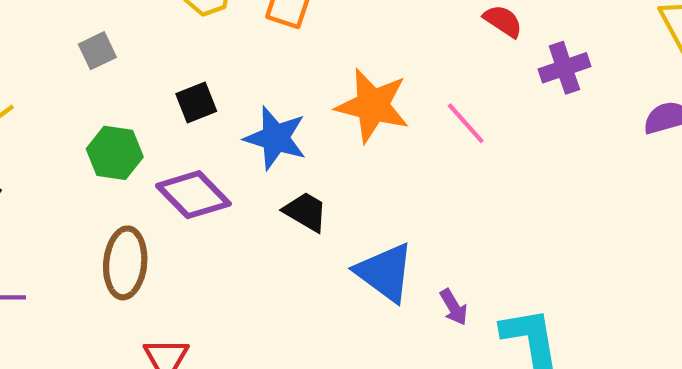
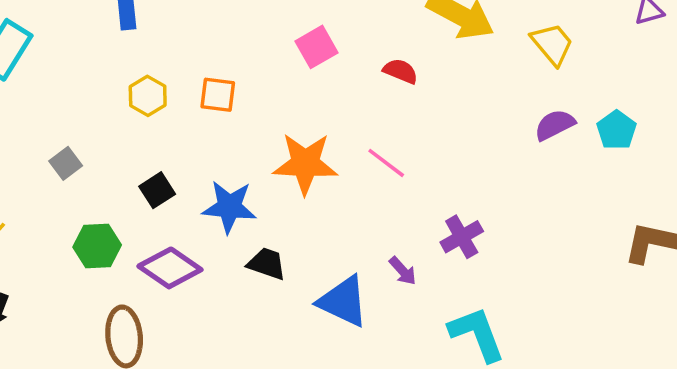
purple cross: (564, 68) -> (462, 237), moved
purple arrow: (454, 307) -> (403, 271), moved

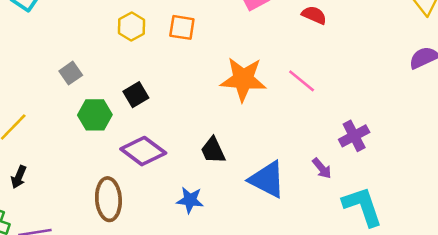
blue star: (229, 207) -> (190, 200), moved, size x0.7
green hexagon: (97, 246) -> (95, 115), moved
black trapezoid: (267, 264) -> (213, 150), turned -136
purple arrow: (403, 271) -> (322, 168), moved

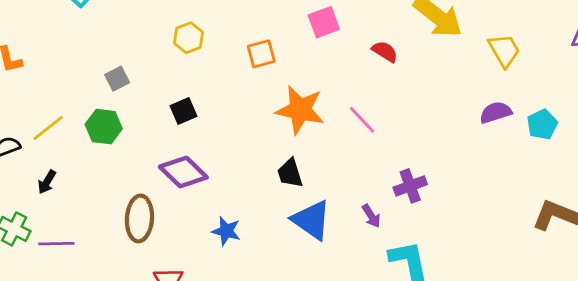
orange square: (182, 27) -> (261, 54), moved, turned -32
green hexagon: (95, 115) -> (104, 127), moved
black trapezoid: (213, 150) -> (290, 173), moved

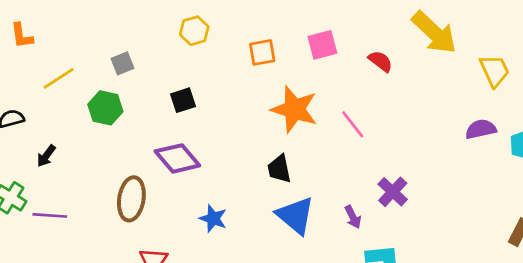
pink square: (324, 22) -> (322, 45), moved
yellow line: (48, 128) -> (59, 78), moved
purple cross: (410, 186) -> (393, 192), turned -32

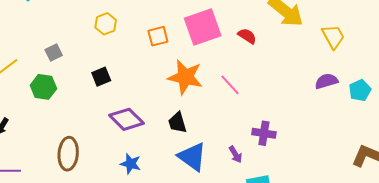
pink square: (322, 45) -> (203, 27), size x1.6
purple diamond: (177, 158) -> (127, 119), moved
purple cross: (393, 192) -> (264, 133), turned -30

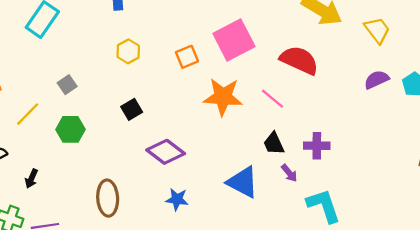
red semicircle: (247, 36) -> (299, 60), moved, size x1.8
gray square: (54, 53) -> (67, 85), moved
black trapezoid: (177, 123) -> (274, 143), moved

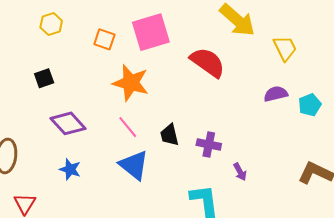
orange square: (187, 57) -> (104, 39), turned 30
pink line: (273, 99) -> (128, 127), moved
purple arrow: (289, 173) -> (240, 172), moved

